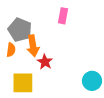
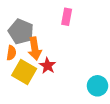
yellow square: (23, 83) -> (24, 72), moved, turned 30

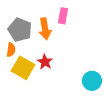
orange arrow: (35, 49) -> (45, 29), moved

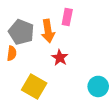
red star: (45, 62) -> (60, 58), moved
yellow square: (23, 68) -> (34, 86), moved

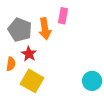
orange semicircle: (12, 53) -> (11, 64), moved
red star: (60, 58) -> (29, 54), moved

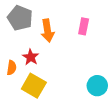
pink rectangle: (63, 16) -> (84, 26), moved
gray pentagon: (20, 30) -> (20, 18), moved

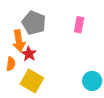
gray pentagon: (20, 18) -> (34, 23), moved
orange arrow: (48, 31) -> (19, 41), moved

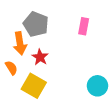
red star: (29, 54) -> (40, 57), moved
orange semicircle: (11, 64) -> (11, 68), turned -40

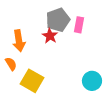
gray pentagon: (36, 24) -> (58, 20), moved, turned 30
red star: (40, 57) -> (50, 36), moved

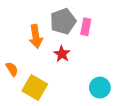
red star: (50, 36) -> (62, 54), moved
orange arrow: (19, 41) -> (36, 37), moved

